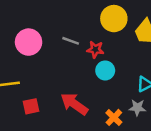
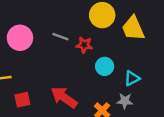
cyan circle: (105, 70) -> (105, 66), moved

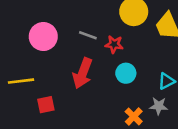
cyan circle: (105, 66) -> (126, 73), moved
red arrow: (64, 97) -> (83, 73), moved, turned -104

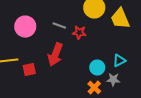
cyan circle: (126, 73) -> (97, 68), moved
red square: (46, 105) -> (29, 70), moved

